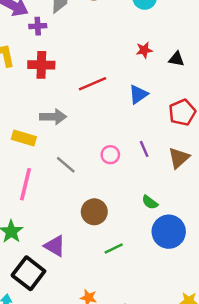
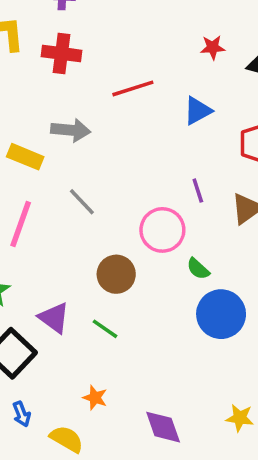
pink circle: (110, 155) -> (162, 230), moved, size x1.6
green line: (114, 248) -> (105, 329), moved, turned 54

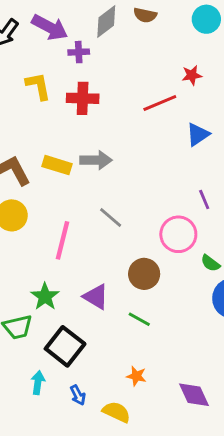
red star: (213, 47) -> (192, 75), moved
red line: (133, 88) -> (160, 103), moved
yellow rectangle: (25, 157) -> (57, 165), moved
purple triangle: (54, 318) -> (96, 297), moved

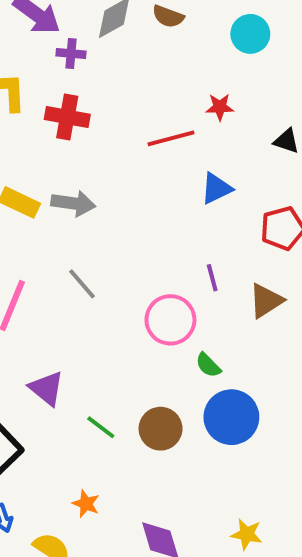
brown circle: (144, 274) -> (161, 429), moved

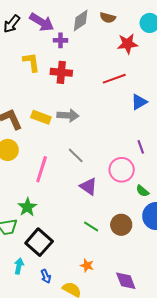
red star: (220, 107) -> (127, 44), moved, size x1.5
purple triangle: (47, 388) -> (88, 187), moved

